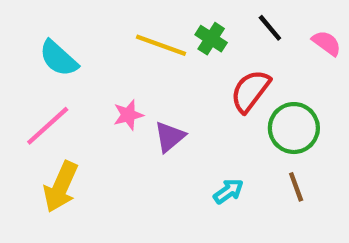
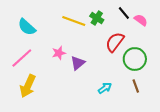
pink semicircle: (327, 43) -> (141, 20), moved

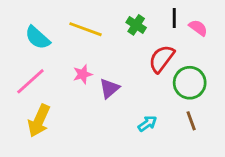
black line: (124, 13) -> (174, 18), turned 40
yellow line: (74, 21) -> (85, 29), moved

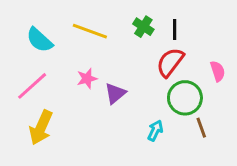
black line: (174, 18) -> (175, 30), moved
pink semicircle: (198, 28) -> (218, 71), moved, turned 36
green circle: (190, 83) -> (185, 98), moved
cyan arrow: (147, 124) -> (155, 130), turned -30

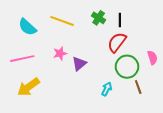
pink semicircle: (218, 71) -> (152, 58), moved
pink line: (32, 86) -> (22, 59), turned 30
yellow arrow: (41, 128) -> (28, 87), turned 30

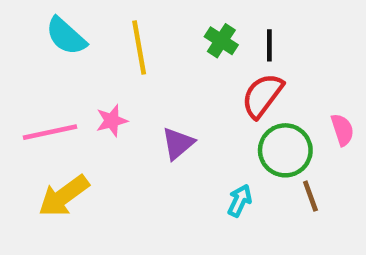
yellow line: (62, 21) -> (139, 48), turned 60
cyan semicircle: (27, 27) -> (66, 36), moved
pink star: (60, 53) -> (112, 121), moved

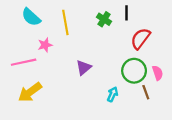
black line: (269, 45) -> (127, 13), moved
red semicircle: (262, 96) -> (140, 39), moved
pink star: (112, 121) -> (45, 45), moved
pink semicircle: (342, 130) -> (158, 73), moved

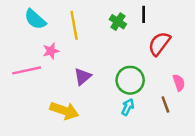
purple triangle: (84, 68) -> (83, 77), moved
green circle: (134, 71) -> (130, 80), moved
yellow arrow: (30, 92) -> (64, 111), moved, turned -125

